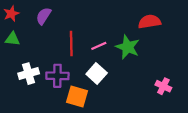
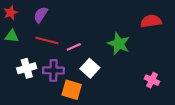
red semicircle: (150, 22) -> (151, 21), moved
red line: (71, 44) -> (47, 40), moved, turned -75
pink line: (99, 46) -> (74, 47), moved

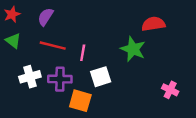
red semicircle: (151, 21) -> (153, 24), moved
green triangle: (12, 36) -> (13, 41), turned 32
pink line: (74, 47) -> (83, 53), turned -56
white square: (90, 68) -> (101, 77), turned 30

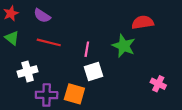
purple semicircle: (46, 17) -> (42, 16), turned -90
pink line: (83, 53) -> (87, 49), moved
purple cross: (60, 79) -> (47, 95), moved

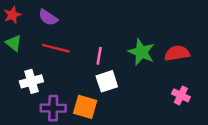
red semicircle: (143, 22) -> (177, 53), moved

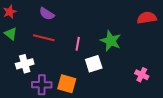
purple semicircle: (48, 18) -> (47, 14), moved
red semicircle: (177, 53) -> (147, 18), moved
white square: (107, 81) -> (94, 64), moved

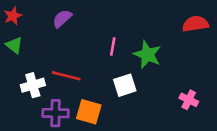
purple semicircle: (47, 14) -> (62, 19), turned 105
red line: (44, 38) -> (66, 76), moved
pink line: (78, 44) -> (113, 47), moved

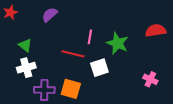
red semicircle: (195, 24) -> (156, 31), moved
green triangle: (14, 45) -> (25, 45), moved
red line: (66, 76) -> (73, 54), moved

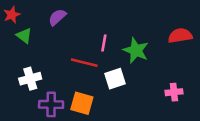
green triangle: (25, 45) -> (24, 36), moved
pink cross: (150, 79) -> (174, 92), turned -32

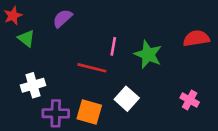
white square: (115, 79) -> (127, 99), moved, turned -30
pink cross: (174, 92) -> (190, 100), turned 35

